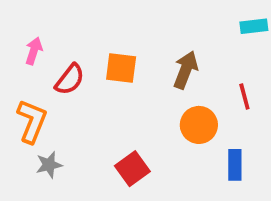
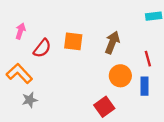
orange L-shape: (32, 121) -> (19, 73), turned -65
blue rectangle: (235, 165) -> (144, 86), moved
red square: (132, 169) -> (104, 107), moved

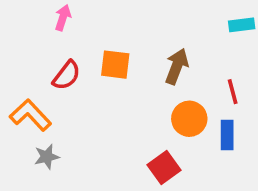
pink arrow: (20, 31) -> (63, 18), moved

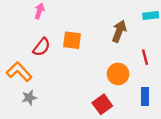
brown arrow: (177, 66) -> (119, 31), moved
blue rectangle: (227, 135) -> (145, 96), moved

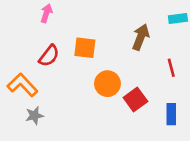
orange circle: (118, 74) -> (107, 84), moved
red square: (102, 104) -> (135, 100), moved

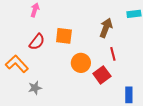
red line: (171, 68) -> (113, 54), moved
blue rectangle: (171, 114) -> (129, 95), moved
gray star: (34, 116) -> (35, 88), moved

